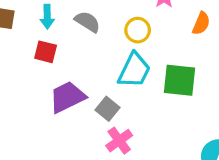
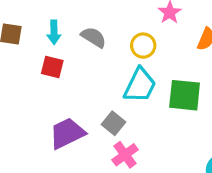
purple trapezoid: (67, 97) -> (67, 133), moved

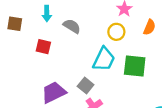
cyan arrow: (54, 32) -> (47, 14), moved
yellow circle: (143, 46) -> (116, 32), moved

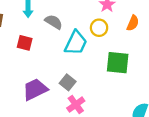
cyan trapezoid: (104, 59) -> (76, 43), moved

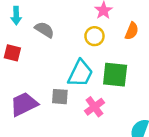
cyan trapezoid: (76, 43) -> (80, 73), moved
gray square: (68, 82) -> (60, 97), turned -35
pink cross: (76, 105) -> (94, 107), moved

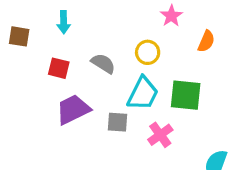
gray semicircle: (44, 30) -> (103, 63), moved
yellow circle: (94, 36) -> (148, 52), moved
purple trapezoid: (24, 104) -> (73, 109), moved

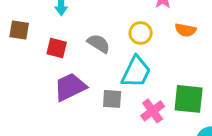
brown square: (19, 36) -> (19, 30), moved
orange semicircle: (206, 41) -> (186, 30), moved, turned 78
green square: (186, 95) -> (189, 99), moved

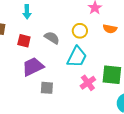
gray square: (112, 99) -> (47, 88), moved

